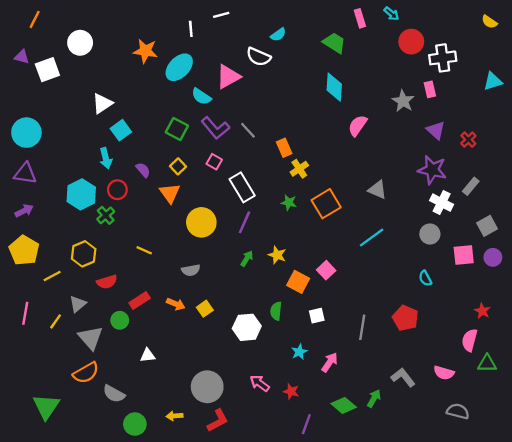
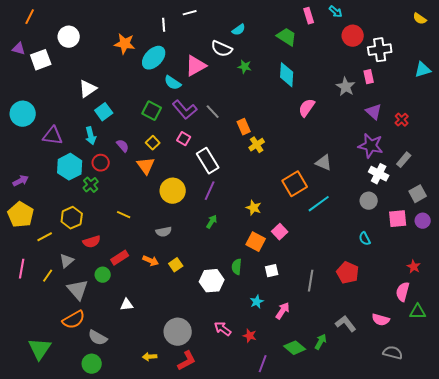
purple triangle: (25, 173) -> (53, 136), moved
green star: (289, 203) -> (245, 67), moved
orange square: (326, 204) -> (295, 184), moved
yellow star: (277, 255) -> (254, 208), moved
green circle: (135, 424) -> (92, 364), moved

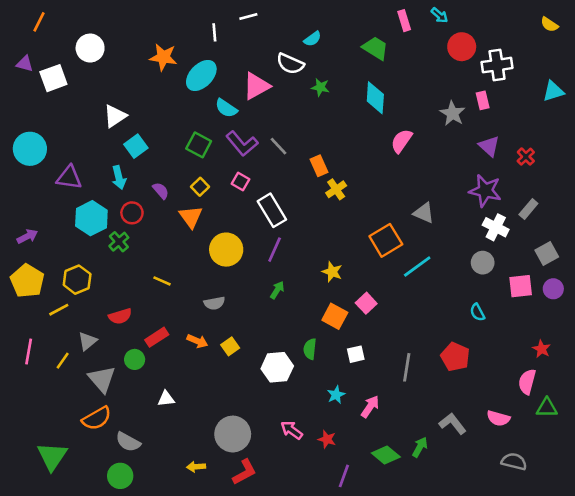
yellow hexagon: (72, 218) -> (77, 280), moved

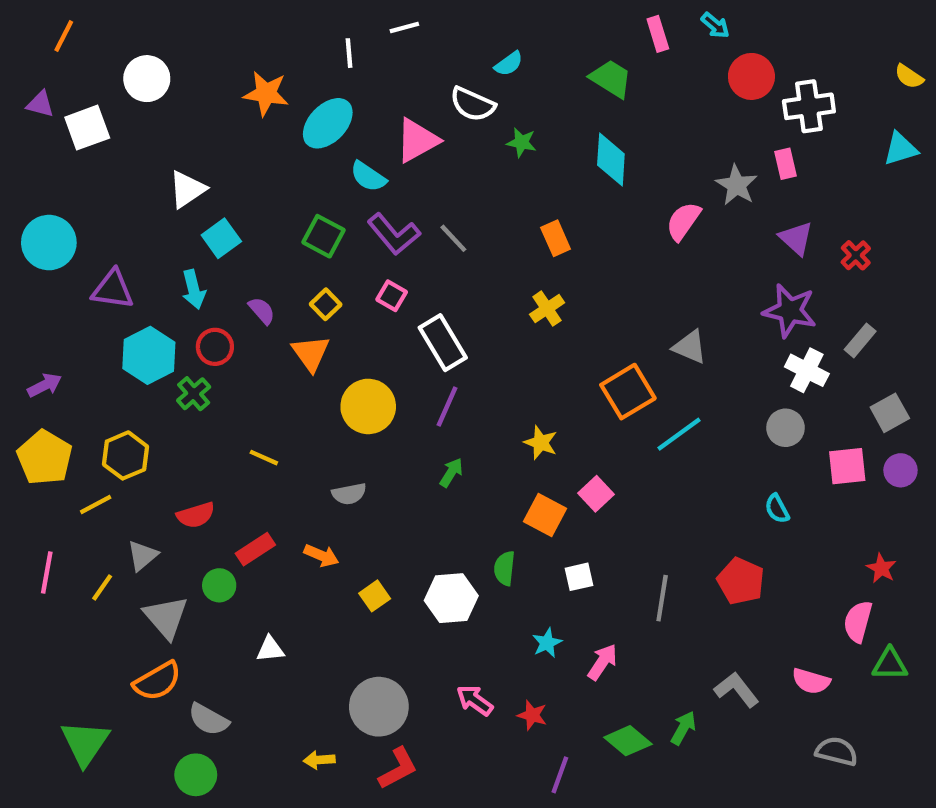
yellow semicircle: (549, 24) -> (909, 76), moved
pink semicircle: (402, 141) -> (683, 221), moved
orange rectangle: (319, 166) -> (556, 238), moved
yellow square: (230, 346) -> (375, 596), moved

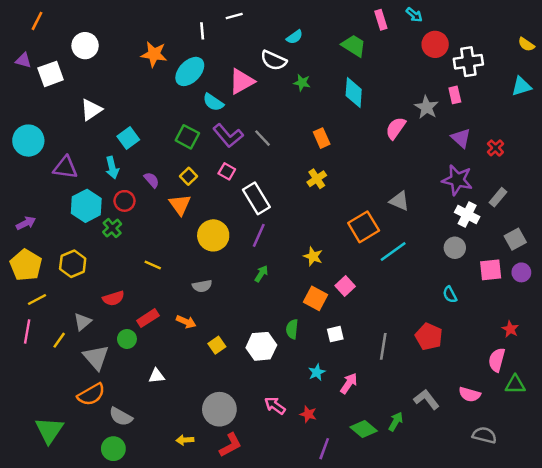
white triangle: (187, 189) -> (91, 110), moved
yellow line: (96, 504) -> (37, 300), moved

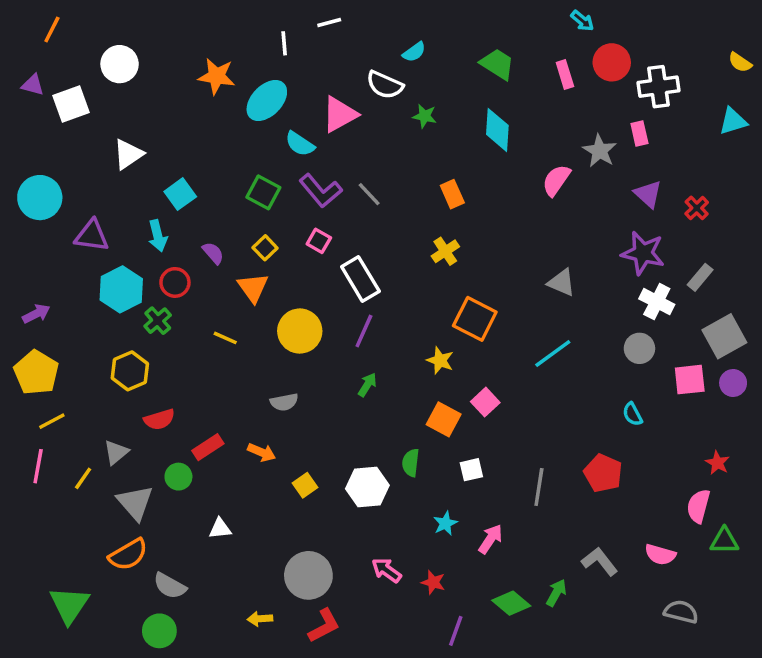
pink rectangle: (381, 20) -> (565, 74), moved
orange square: (364, 227) -> (475, 319), moved, turned -32
gray square: (515, 239) -> (724, 336), size x1.4
yellow hexagon: (73, 264) -> (130, 371), moved
yellow line: (153, 265) -> (225, 338), moved

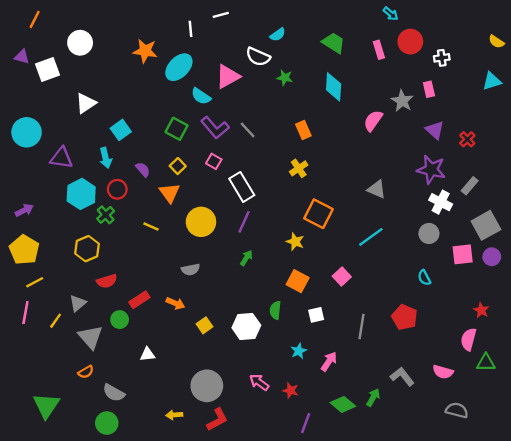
white cross: (659, 87) -> (442, 58), size x0.6
pink square: (485, 402) -> (342, 277), moved
orange semicircle: (128, 555) -> (86, 372), size x0.6

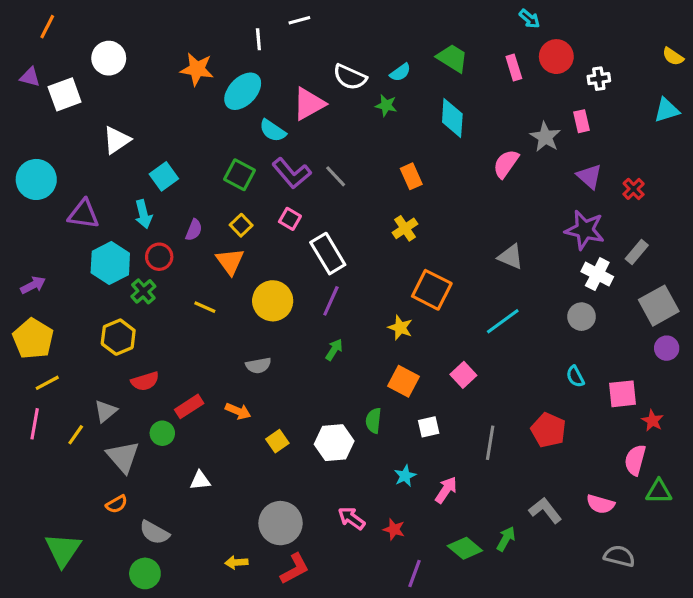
cyan semicircle: (278, 35) -> (400, 72), moved
purple semicircle: (143, 170) -> (194, 230), turned 63
pink square: (463, 254) -> (623, 394), moved

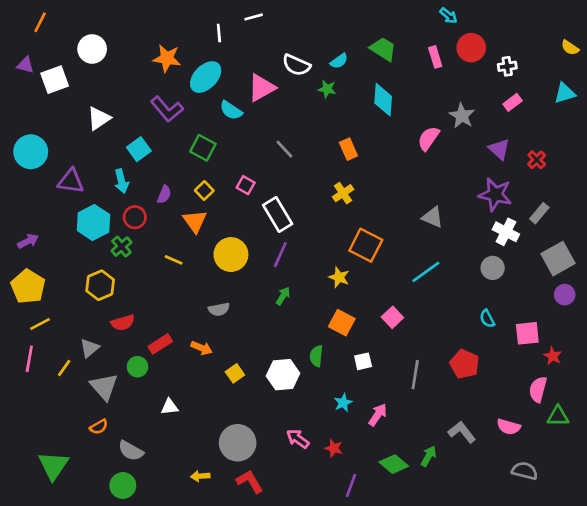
pink rectangle: (582, 121) -> (513, 102), moved, turned 66
purple L-shape: (292, 173) -> (167, 109), moved
red L-shape: (295, 569) -> (250, 481), turned -92

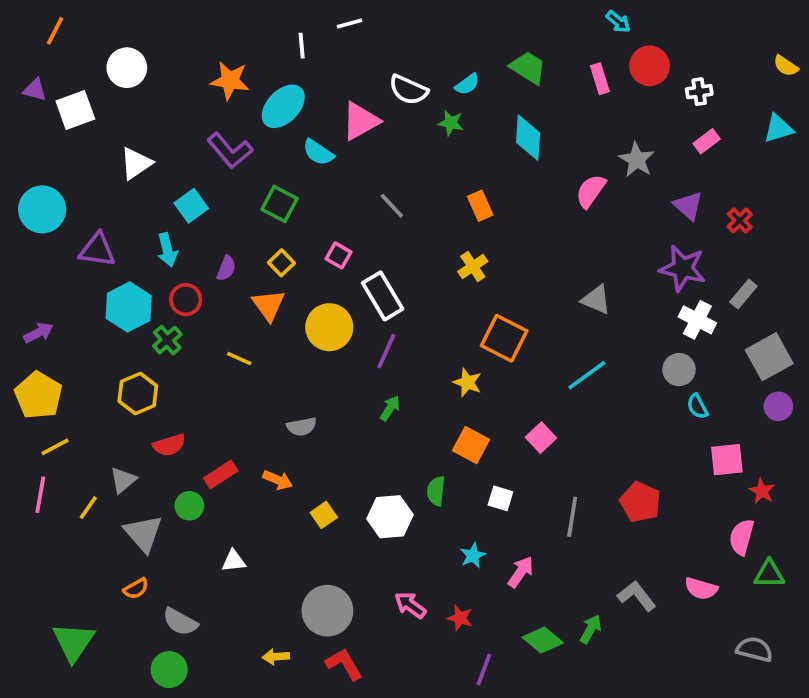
yellow circle: (231, 255) -> (329, 327), moved
cyan semicircle: (487, 319) -> (697, 406), moved
white square: (363, 361) -> (500, 498), turned 30
gray semicircle: (525, 471) -> (754, 649), moved

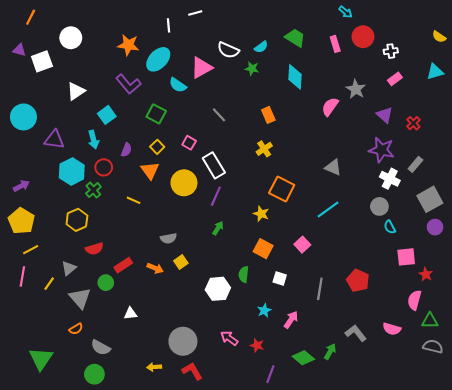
yellow square: (324, 515) -> (181, 262), moved
gray semicircle: (754, 649) -> (433, 346), moved

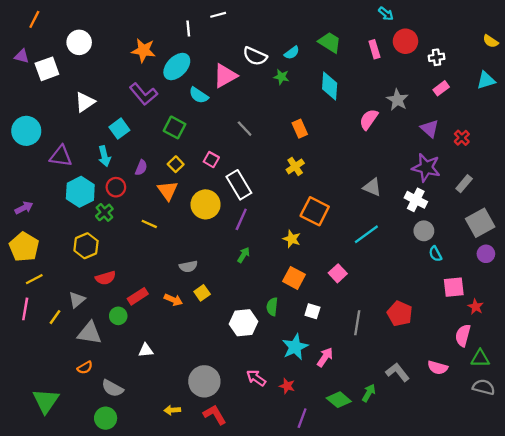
white cross: (390, 179) -> (416, 200), moved
gray triangle: (80, 298) -> (89, 333), turned -40
cyan star: (264, 310) -> (295, 347), size x1.6

